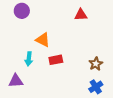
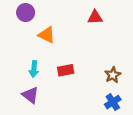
orange triangle: (43, 40) -> (47, 35), moved
purple triangle: (16, 81) -> (30, 95), moved, turned 42

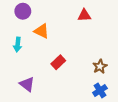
cyan arrow: (34, 69) -> (18, 45), moved
red rectangle: (66, 70) -> (58, 62), turned -32

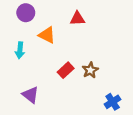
red triangle: (84, 15) -> (77, 19), moved
brown star: (100, 66) -> (90, 70), moved

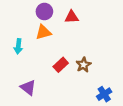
purple circle: (26, 13) -> (44, 12), moved
orange triangle: (47, 35) -> (43, 32), turned -42

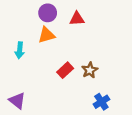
purple triangle: (28, 88) -> (17, 101), moved
blue cross: (104, 94) -> (101, 102), moved

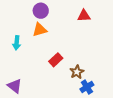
red triangle: (77, 19) -> (84, 16), moved
brown star: (90, 70) -> (77, 72), moved

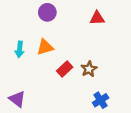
orange triangle: (40, 30) -> (45, 47), moved
brown star: (77, 72) -> (89, 69), moved

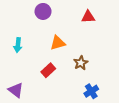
orange triangle: (45, 47) -> (58, 43), moved
red rectangle: (65, 69) -> (48, 70), moved

